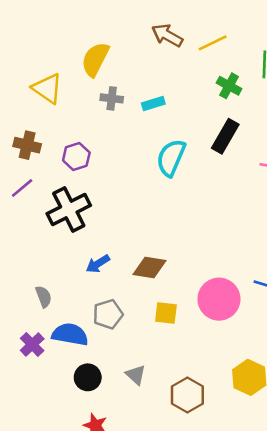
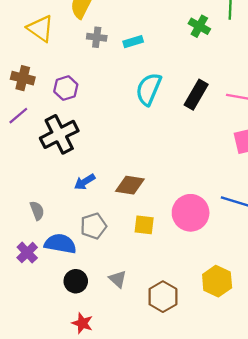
black rectangle: (225, 136) -> (196, 95), moved

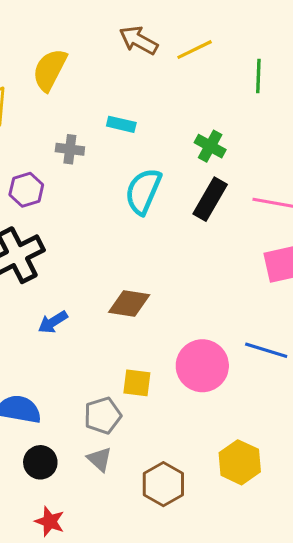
green cross: (199, 26) -> (210, 146), moved
gray cross: (97, 37) -> (70, 149), moved
cyan rectangle: (133, 42) -> (121, 124), turned 30
brown diamond: (130, 185) -> (129, 303), moved
gray pentagon: (93, 226) -> (103, 416), moved

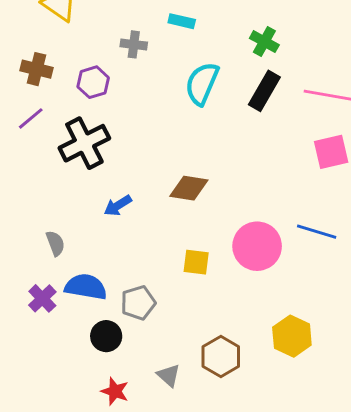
gray pentagon: (103, 416) -> (138, 303), moved
gray triangle: (100, 459) -> (169, 375), moved

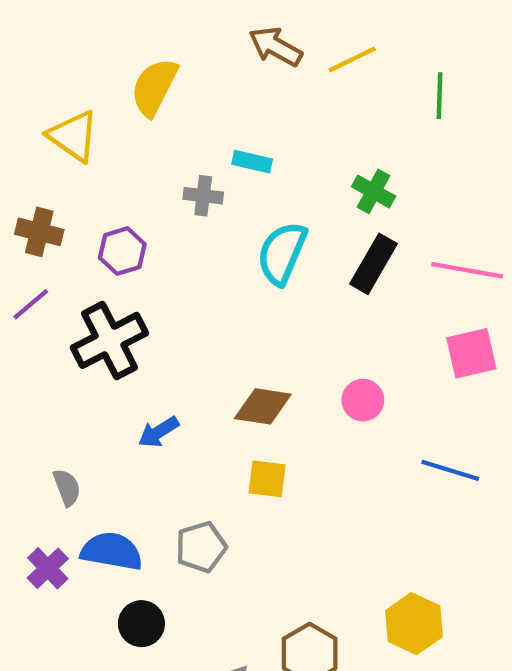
gray cross: (134, 44) -> (203, 196), moved
pink circle: (257, 246) -> (363, 400), moved, size x0.6
yellow square: (196, 262) -> (267, 479), moved
gray pentagon: (138, 303) -> (201, 547), moved

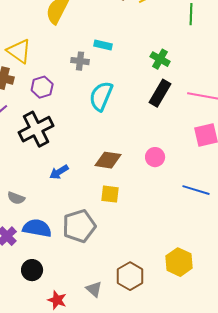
yellow triangle: (73, 136) -> (19, 51), moved
cyan semicircle: (282, 253) -> (101, 96), moved
gray semicircle: (67, 487) -> (16, 198), turned 132
gray pentagon: (201, 547) -> (79, 226), size x1.4
black circle: (141, 624) -> (32, 270), moved

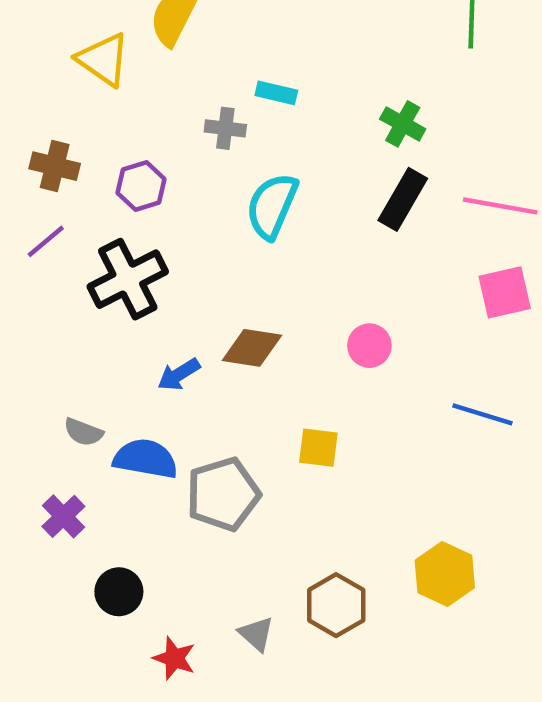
yellow triangle: (19, 51) -> (103, 60), moved
pink circle: (155, 157) -> (369, 346), moved
brown diamond: (108, 160) -> (252, 348), moved
yellow square: (110, 194) -> (318, 448), moved
blue semicircle: (37, 228) -> (145, 459), moved

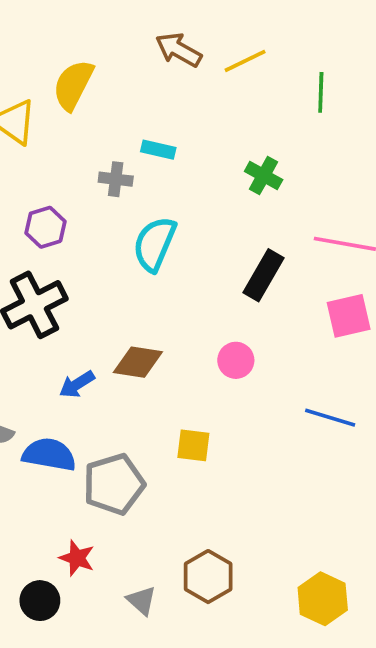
black rectangle: (403, 199) -> (264, 275), moved
yellow hexagon: (445, 574) -> (323, 599), moved
black circle: (119, 592) -> (40, 601), moved
red star: (174, 658) -> (77, 558), moved

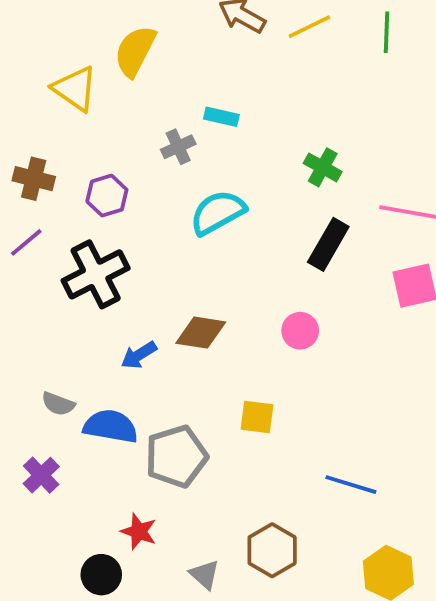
green line: (321, 92) -> (386, 32), moved
green cross: (264, 175) -> (323, 167), moved
gray cross: (116, 179) -> (178, 147), turned -32
cyan semicircle: (155, 244) -> (218, 212), turned 38
blue line: (330, 418) -> (351, 485), moved

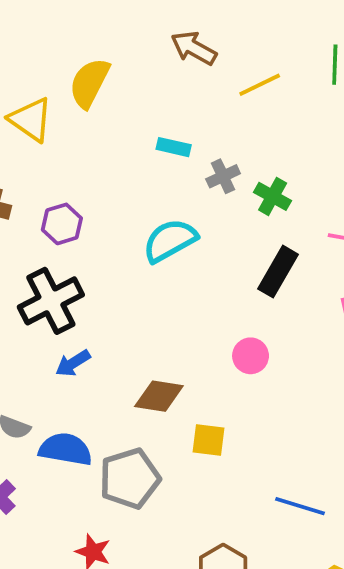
yellow line: (310, 27) -> (260, 85), moved
gray cross: (178, 147) -> (223, 176), moved
brown diamond: (201, 333) -> (159, 396), moved
blue arrow: (139, 355) -> (73, 363), moved

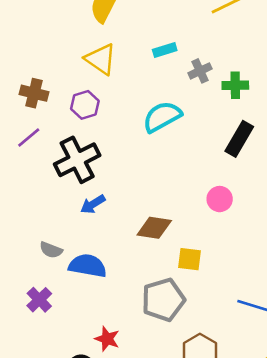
yellow triangle: (31, 120) -> (101, 59), moved
cyan rectangle: (174, 147) -> (165, 50), turned -30
green cross: (273, 196) -> (235, 85), turned -30
gray pentagon: (130, 479) -> (163, 300), moved

